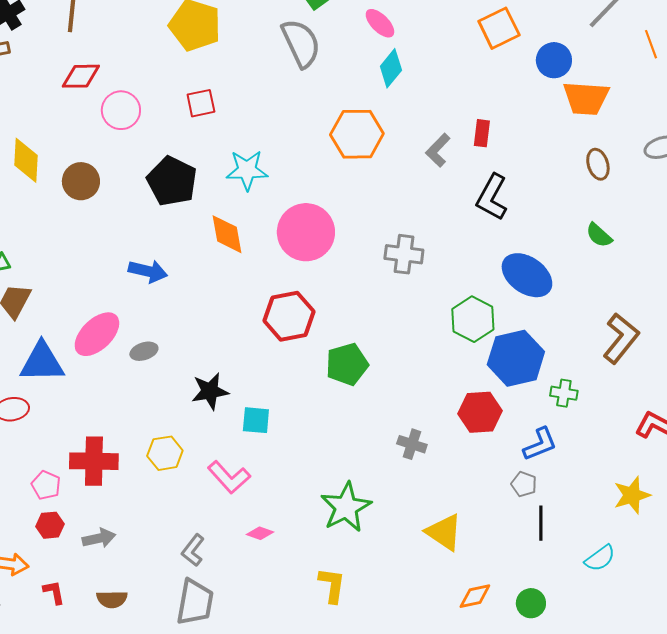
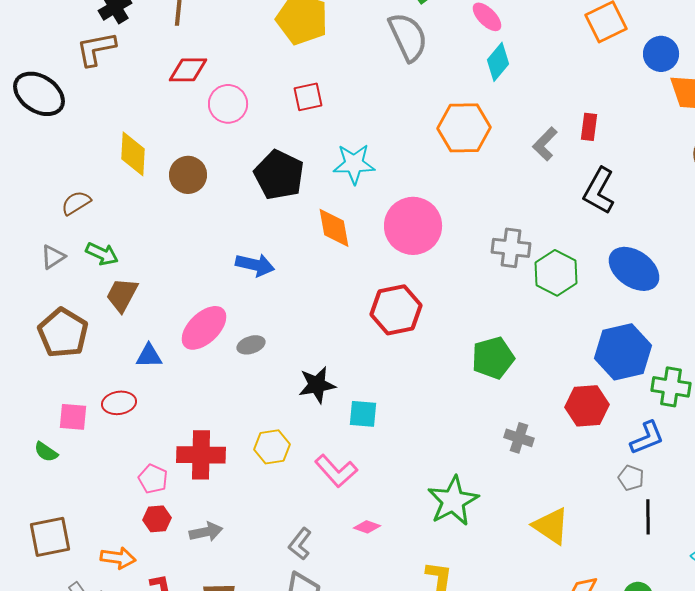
green hexagon: (473, 319) -> (556, 273), moved
blue triangle: (42, 362) -> (149, 356), size x0.6
green pentagon: (347, 364) -> (493, 358), moved
green cross: (564, 393) -> (671, 387), size x1.4

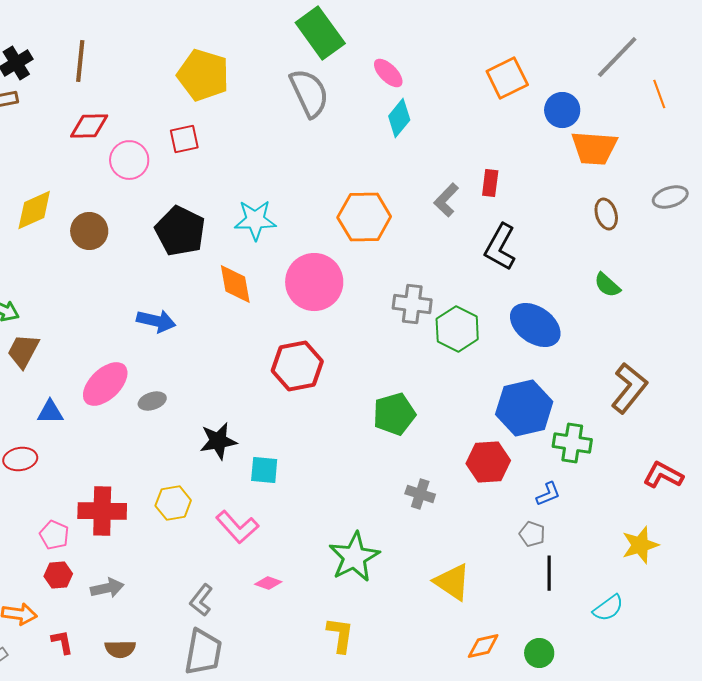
red square: (308, 97) -> (184, 139), moved
orange hexagon: (464, 128) -> (364, 217), moved
yellow diamond: (133, 154) -> (34, 210), turned 63
blue L-shape: (647, 438) -> (548, 494), size x0.7

